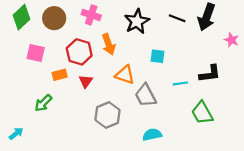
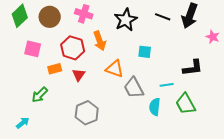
cyan line: (180, 83) -> (167, 85), moved
gray hexagon: (107, 115) -> (87, 113), moved
cyan arrow: (16, 134) -> (23, 123), moved
cyan semicircle: (152, 135) -> (155, 107), moved, turned -72

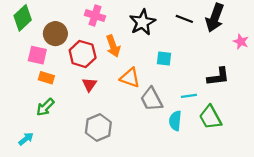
brown circle: (50, 17) -> (55, 34), moved
orange rectangle: (55, 69) -> (46, 78), moved, turned 32

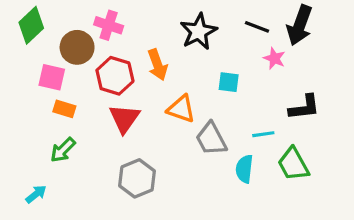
pink cross: (95, 16) -> (109, 25), moved
pink star: (241, 42) -> (274, 58), moved
red triangle: (89, 85) -> (124, 118), size x1.5

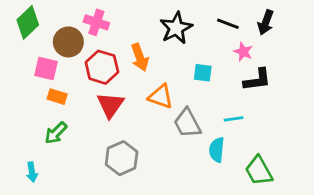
black arrow: (300, 25) -> (266, 22), size x0.7
black L-shape: (304, 107) -> (257, 80), moved
green trapezoid: (293, 164) -> (259, 171), moved
cyan arrow: (36, 194) -> (32, 172), turned 120

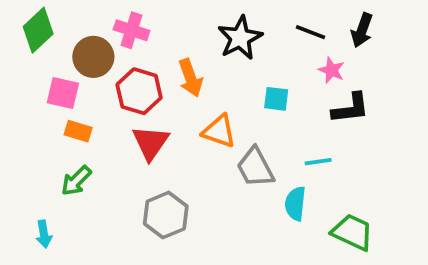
green trapezoid: (259, 171) -> (352, 232), turned 144

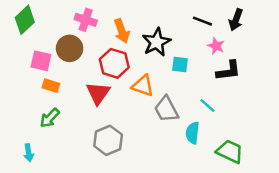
black star: (240, 38) -> (156, 42), moved
brown circle: (93, 57) -> (70, 48), moved
orange arrow: (191, 78) -> (122, 31), moved
red hexagon: (139, 91) -> (114, 63), moved
cyan line: (318, 162) -> (207, 106), turned 49

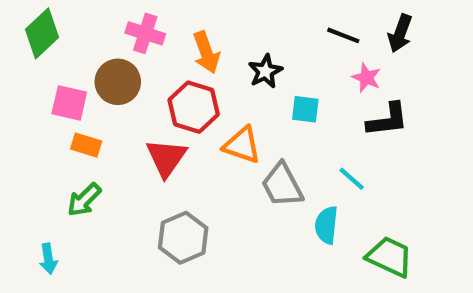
black star: (156, 42) -> (265, 71), size x0.7

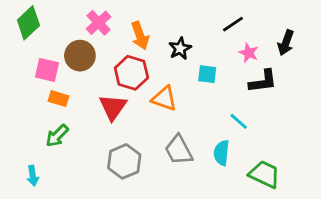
pink cross: (145, 33) -> (99, 23), turned 30
black arrow: (400, 33) -> (286, 43), moved
black line: (343, 35) -> (233, 24), turned -55
gray trapezoid: (282, 185) -> (179, 150), moved

